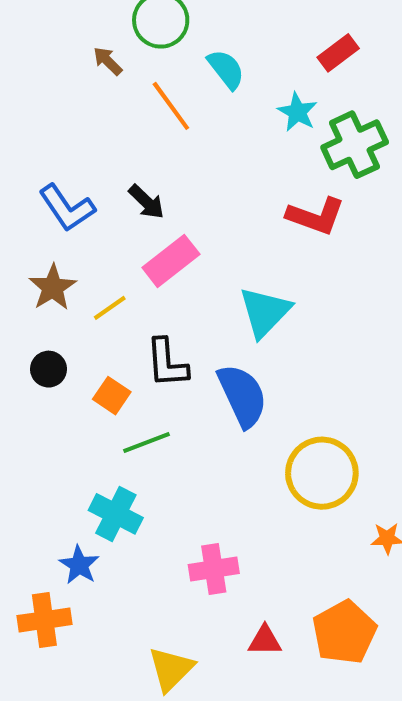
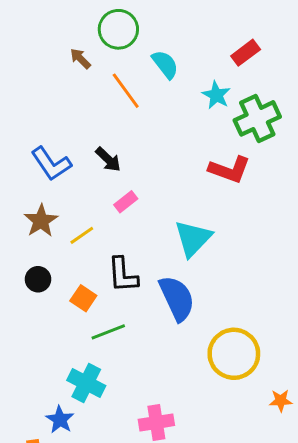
pink rectangle: (171, 261) -> (126, 202), size x0.6

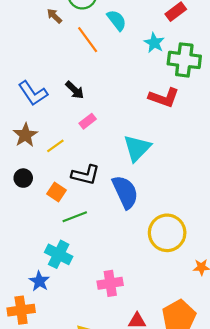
green cross: (257, 118) -> (184, 60), turned 32
black L-shape: (123, 275) -> (85, 175), turned -72

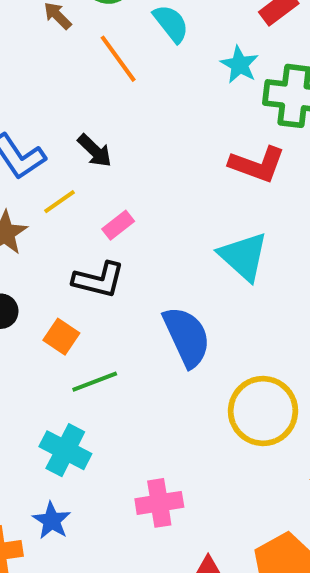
pink rectangle: (88, 121) -> (118, 225), moved
yellow line: (55, 146) -> (59, 202), moved
cyan triangle: (137, 148) -> (243, 256), moved, turned -32
black L-shape: (85, 175) -> (99, 280), moved
blue star: (39, 281) -> (52, 521), moved

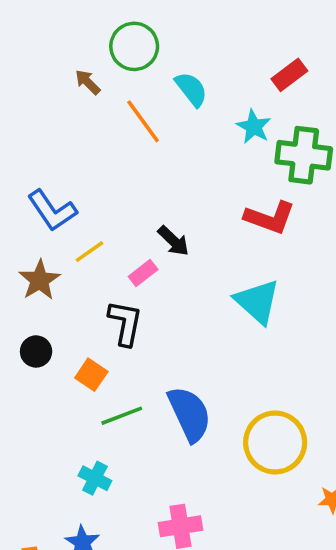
black arrow: (95, 151) -> (173, 241), moved
black L-shape: (99, 280) -> (125, 323), turned -93
blue semicircle: (187, 337) -> (189, 414), moved
cyan cross: (65, 450) -> (95, 478), size x0.7

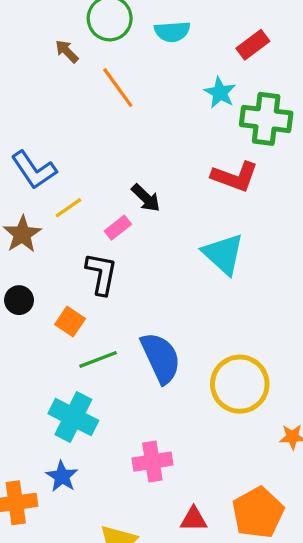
cyan semicircle: (191, 89) -> (172, 32), moved, turned 124
cyan cross: (95, 478) -> (73, 417), size x1.6

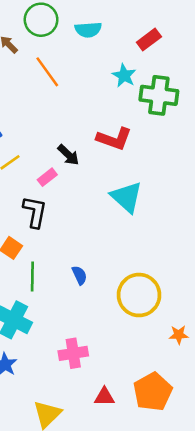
red L-shape: (235, 177) -> (114, 139), moved
blue semicircle: (161, 358) -> (79, 275), size x0.5
green line: (98, 359) -> (32, 276), turned -68

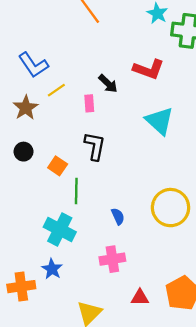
pink rectangle: (47, 177) -> (89, 103), turned -56
black L-shape: (35, 212) -> (95, 146), moved
blue semicircle: (79, 275) -> (118, 216), moved

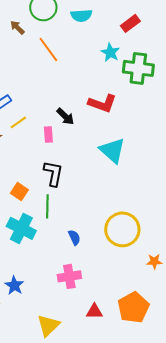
green line: (76, 191) -> (47, 206), moved
cyan cross: (60, 229) -> (21, 228), moved

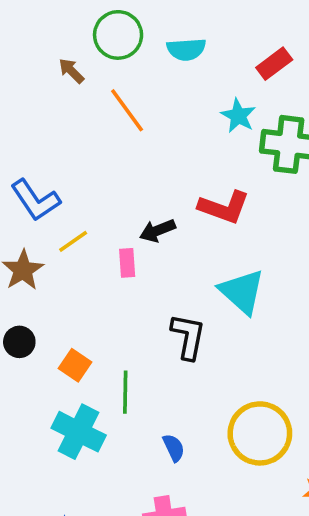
black arrow: (65, 116) -> (158, 231), turned 114
black L-shape: (53, 173) -> (188, 336), moved

